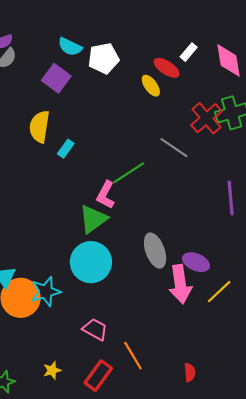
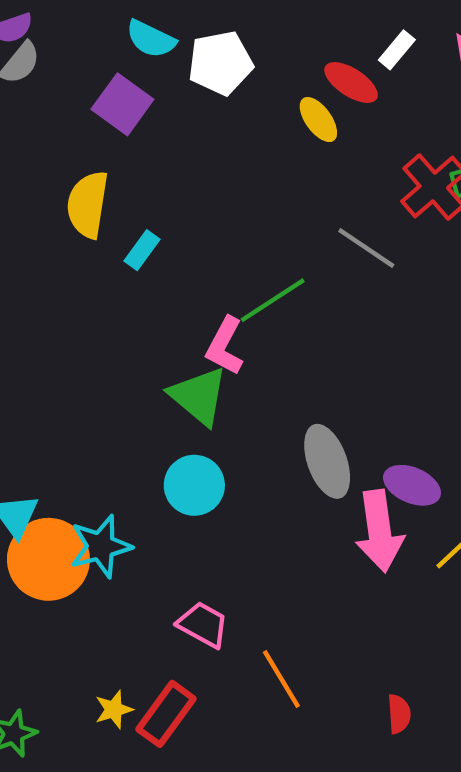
green triangle: (93, 219) -> (199, 396), turned -44
cyan circle: (91, 262) -> (194, 485), size x0.7
red rectangle: (98, 376) -> (166, 714), moved

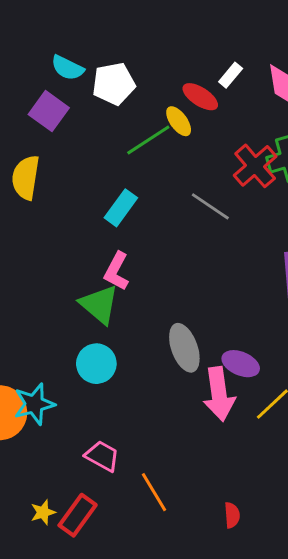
cyan rectangle: (142, 250) -> (121, 208), moved, size x1.4
green line: (273, 300) -> (148, 140), moved

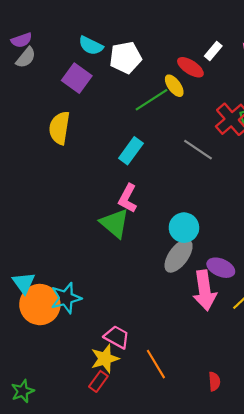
gray ellipse: (184, 348) -> (179, 256), turned 56
cyan circle: (96, 364) -> (184, 228), moved
yellow star: (43, 512) -> (105, 359), moved, size x1.5
red rectangle: (78, 515) -> (98, 381), size x0.7

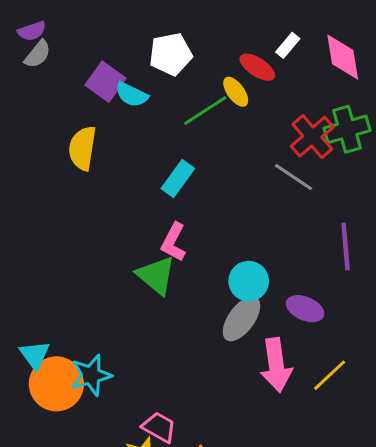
cyan semicircle: (91, 46) -> (132, 95), moved
gray line: (198, 150) -> (294, 177), moved
purple ellipse: (221, 268) -> (305, 309), moved

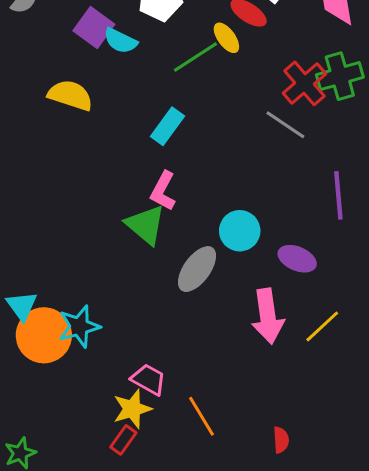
yellow semicircle: (82, 148) -> (70, 95), turned 99
gray ellipse: (241, 319) -> (197, 269), moved

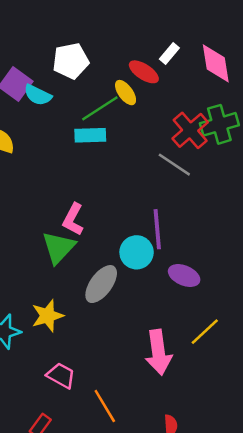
cyan rectangle: (168, 126) -> (90, 135), moved, turned 52
purple line: (338, 195) -> (157, 229), moved
green triangle: (145, 225) -> (58, 247), turned 33
pink arrow: (268, 316) -> (158, 352), moved
yellow star: (132, 409) -> (47, 316), moved

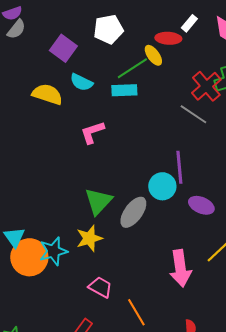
red ellipse: (144, 72) -> (168, 38), turned -30
cyan semicircle: (38, 95) -> (81, 82), moved
pink L-shape: (73, 219) -> (92, 132), moved, turned 44
green triangle: (58, 247) -> (98, 201), moved

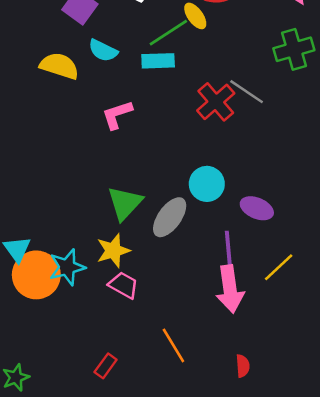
red cross: (206, 86) -> (216, 102), moved
purple line: (179, 167) -> (229, 252), moved
pink trapezoid: (100, 287) -> (123, 285), moved

